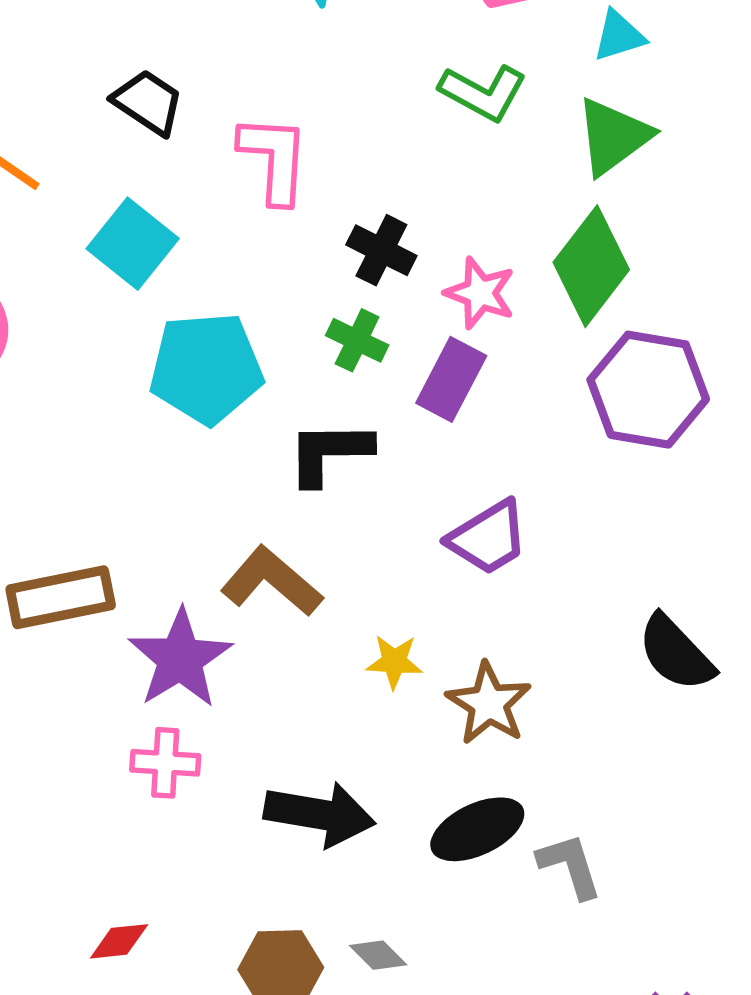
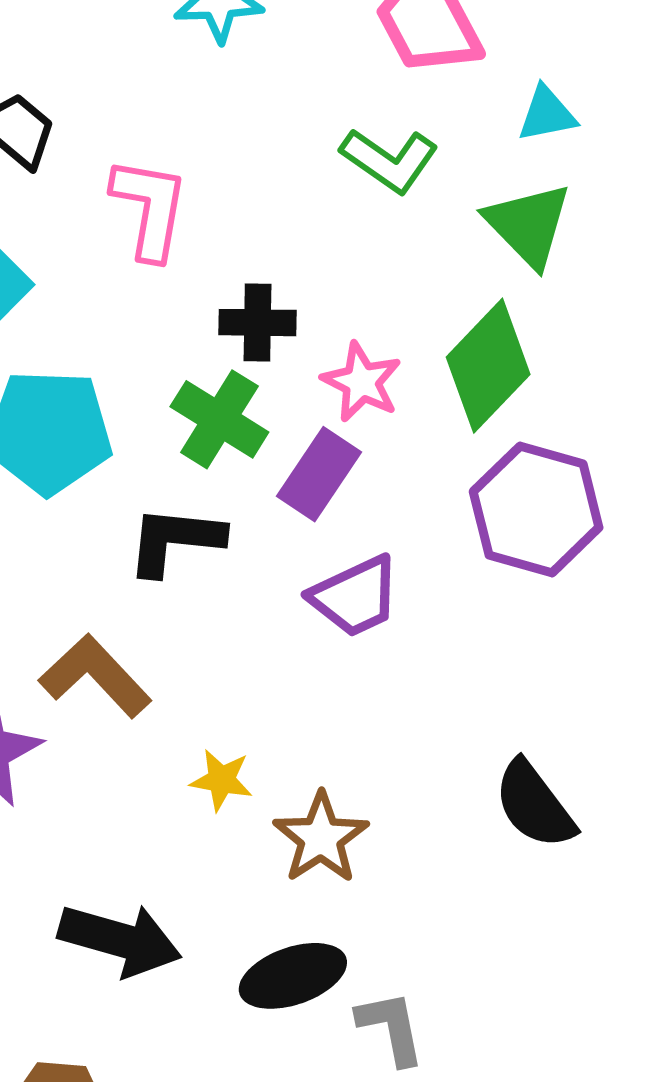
green triangle: (613, 136) -> (528, 225), turned -44
black cross: (381, 250) -> (257, 323), turned -32
green cross: (357, 340) -> (219, 419), size x1.4
purple trapezoid: (488, 538) -> (355, 596), moved

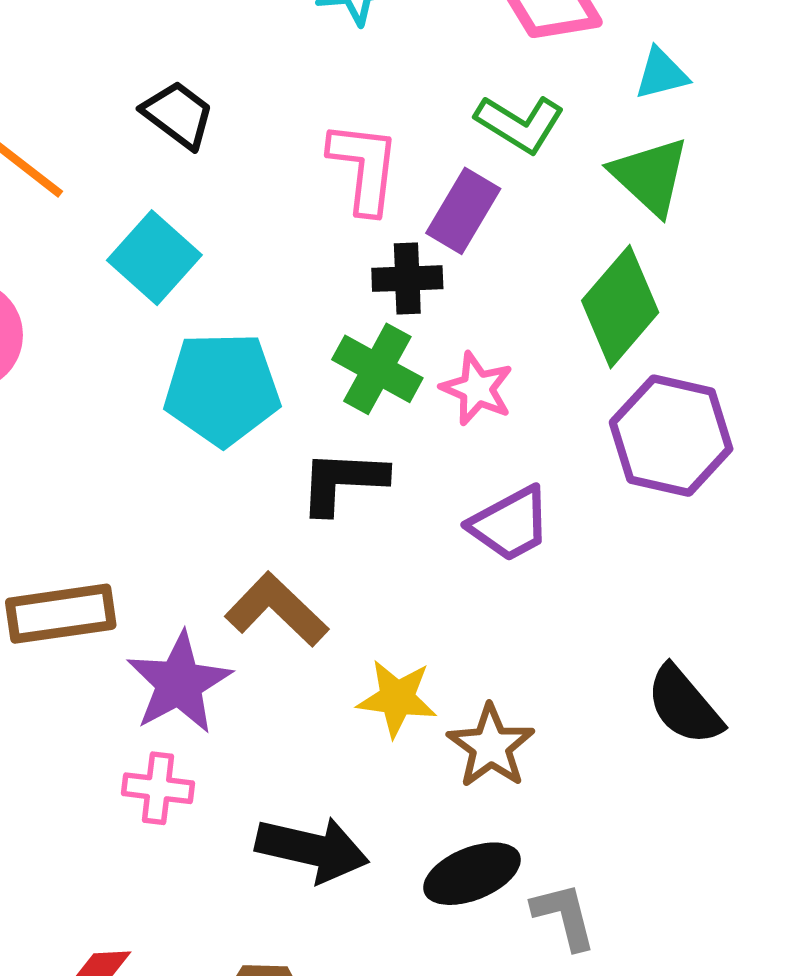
pink L-shape: (150, 208) -> (364, 167), moved
pink star: (362, 382) -> (477, 389), moved
purple rectangle: (319, 474) -> (463, 211), moved
yellow star: (221, 780) -> (397, 698), size x1.4

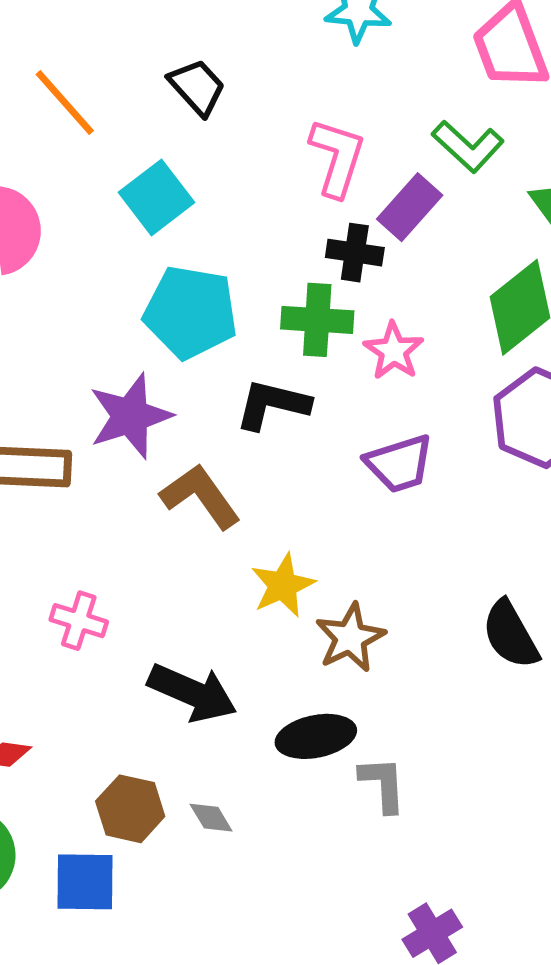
green cross: (377, 369) -> (317, 320), turned -36
purple star: (179, 683) -> (130, 416), moved
yellow star: (397, 698) -> (283, 585), turned 30

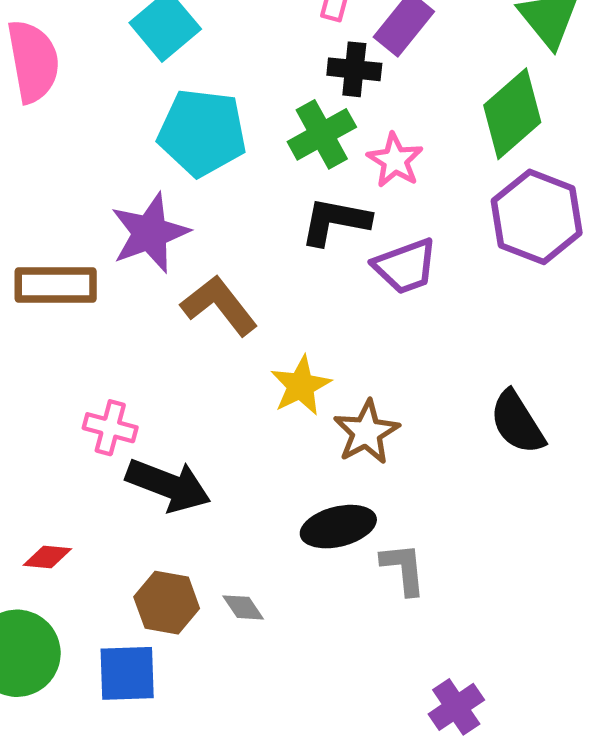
green cross: (317, 320) -> (322, 134), turned -30
black L-shape: (272, 404) -> (335, 221), moved
black arrow: (192, 693) -> (168, 485), moved

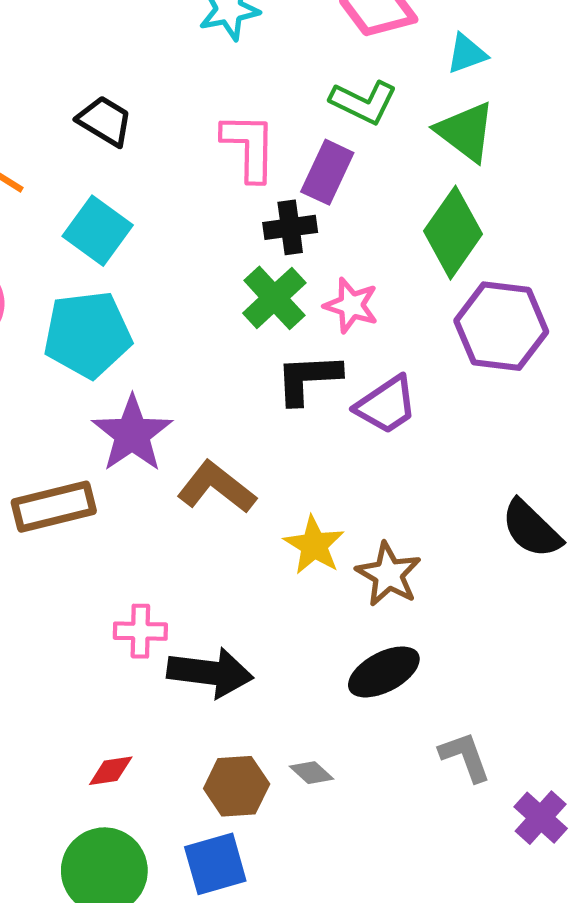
cyan pentagon: (202, 132) -> (87, 334), moved
gray L-shape: (403, 569) -> (465, 757), moved

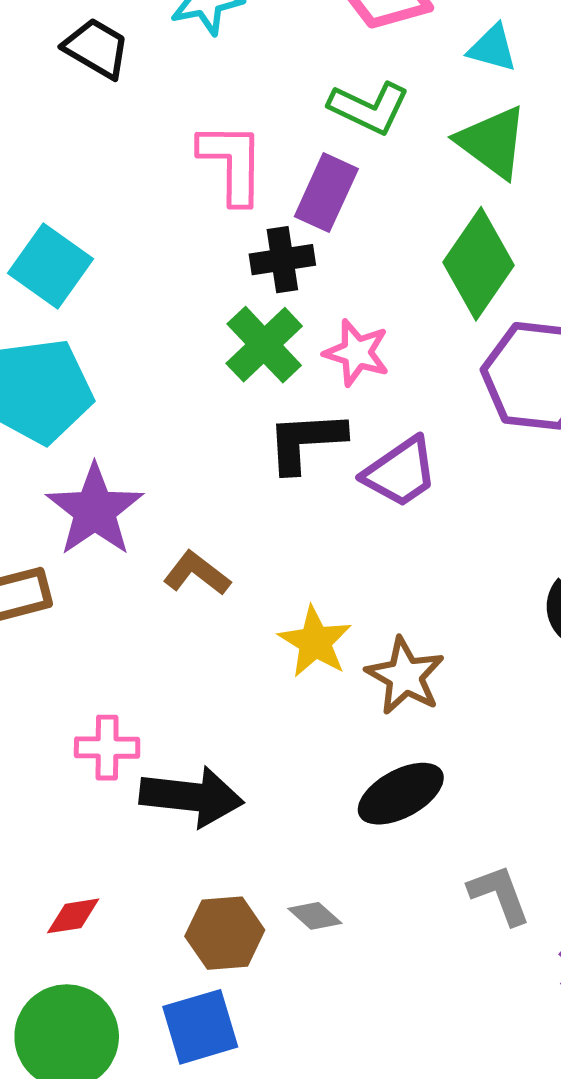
cyan triangle: (467, 54) -> (493, 48), turned 36
black trapezoid: (105, 121) -> (96, 48), moved
brown L-shape: (216, 487) -> (197, 573), size x0.7

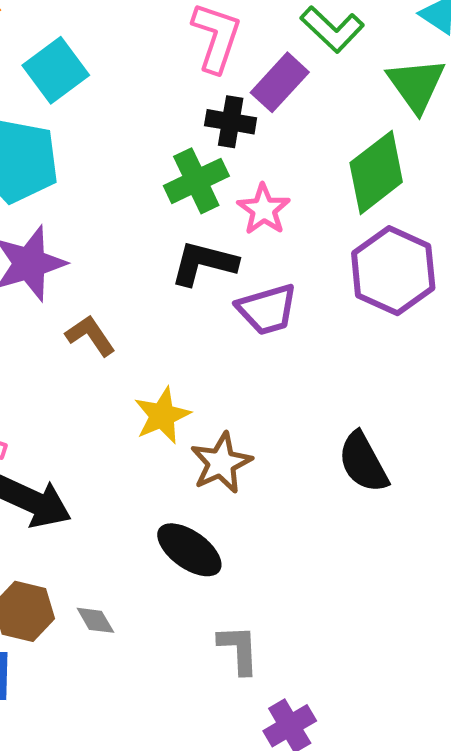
black ellipse: (401, 794) -> (189, 550), turned 46

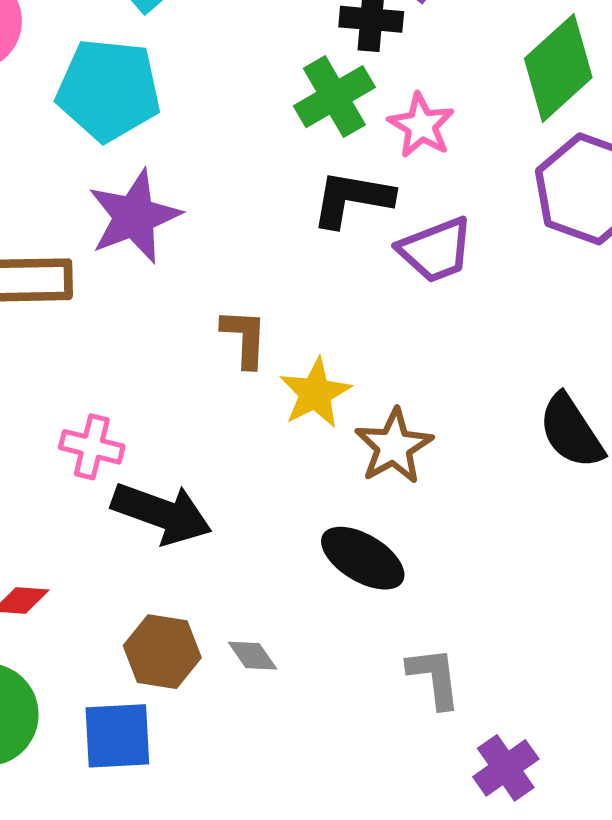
brown L-shape: (90, 336) -> (245, 338), moved, turned 42

